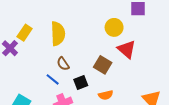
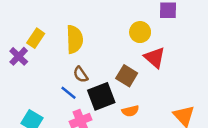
black square: (81, 83) -> (101, 96), size x1.6

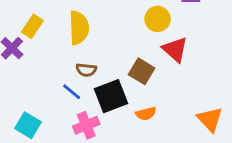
brown semicircle: (81, 75) -> (86, 70), turned -49

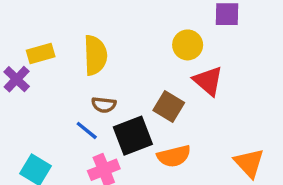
yellow rectangle: (32, 26) -> (41, 53), turned 40
orange semicircle: (146, 114) -> (174, 156), size x1.4

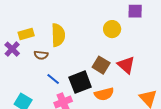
red triangle: (208, 81) -> (126, 65), moved
brown semicircle: (104, 105) -> (41, 55), moved

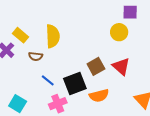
yellow circle: (112, 29) -> (119, 32), moved
yellow rectangle: (26, 34) -> (21, 35), turned 56
brown square: (101, 65) -> (96, 66), turned 30

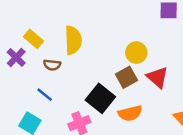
yellow circle: (119, 32) -> (136, 53), moved
blue line: (48, 80) -> (45, 95), moved
black square: (75, 83) -> (100, 98), turned -30

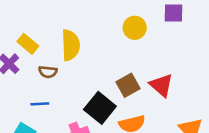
yellow circle: (136, 53) -> (135, 28), moved
blue line: (45, 95) -> (40, 104), turned -42

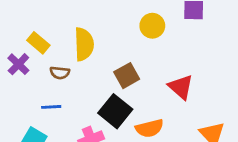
brown square: (128, 85) -> (127, 76), moved

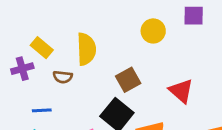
purple cross: (18, 64) -> (22, 69), turned 30
blue line: (51, 107) -> (42, 110), moved

